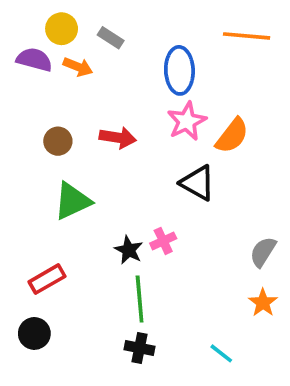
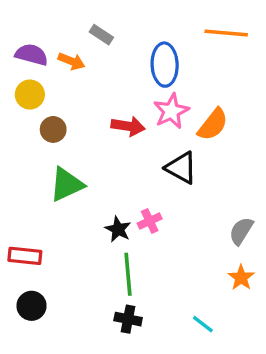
yellow circle: (62, 29) -> (30, 95), moved
red arrow: (118, 138) -> (128, 126), moved
red rectangle: (47, 279) -> (25, 256), moved, turned 36

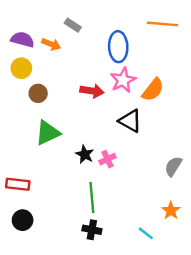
black star: (118, 229) -> (85, 154), moved
orange star: (241, 278) -> (171, 211), moved

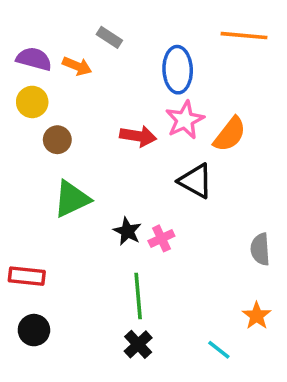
gray semicircle: (173, 166) -> (260, 249), turned -36
black cross: (92, 230) -> (138, 344), turned 36

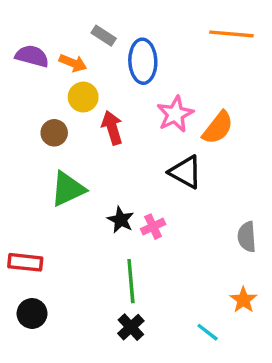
blue ellipse: (178, 70) -> (143, 61), moved
yellow circle: (32, 102) -> (83, 97), moved
red arrow: (138, 136) -> (112, 128), moved, turned -116

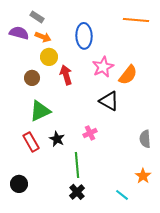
gray rectangle: (104, 36) -> (37, 17), moved
black star: (121, 220) -> (57, 139), moved
red rectangle: (25, 262) -> (31, 142), moved, turned 54

